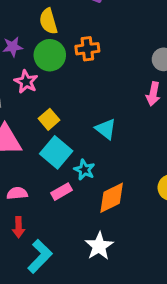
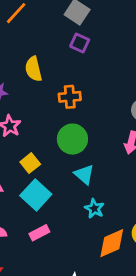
green circle: (50, 55) -> (72, 139), moved
cyan star: (84, 170) -> (94, 209), moved
orange diamond: (112, 198) -> (112, 243), moved

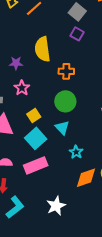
yellow semicircle: (33, 69) -> (43, 49), size x1.4
cyan triangle: (84, 174) -> (62, 128), moved
pink rectangle: (39, 233) -> (36, 165), size x1.6

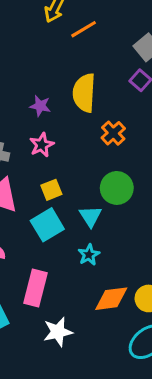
orange cross: (66, 71) -> (113, 133), turned 35
green circle: (65, 101) -> (117, 188), moved
cyan star: (76, 152) -> (89, 255), moved
pink rectangle: (36, 165) -> (35, 288), moved, turned -65

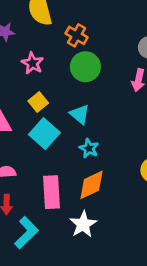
pink star: (42, 145) -> (32, 63), moved
green circle: (117, 188) -> (85, 67), moved
orange diamond: (111, 299) -> (92, 185), moved

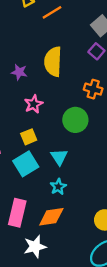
orange cross: (77, 35) -> (93, 89), moved, turned -30

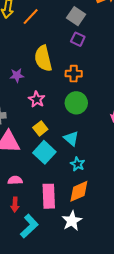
orange cross: (93, 89) -> (74, 74), moved

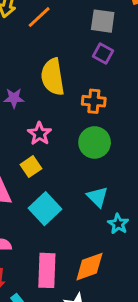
gray square: (76, 16) -> (103, 21), turned -30
yellow square: (40, 128) -> (31, 167), moved
cyan triangle: (71, 138) -> (98, 197), moved
cyan star: (78, 164) -> (118, 224), moved

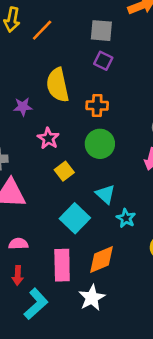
yellow square: (31, 167) -> (64, 171), moved
cyan square: (45, 209) -> (75, 218), moved

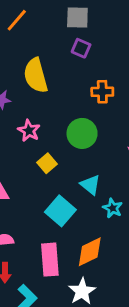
orange cross: (97, 106) -> (102, 92), moved

